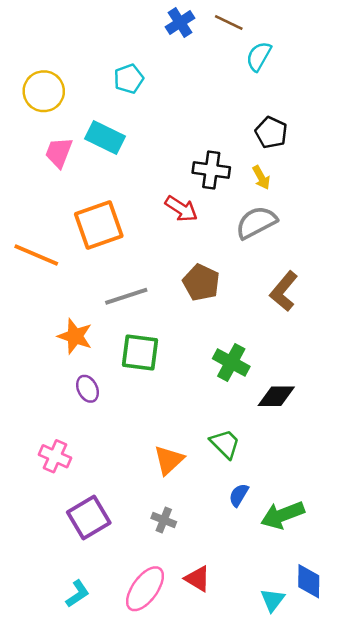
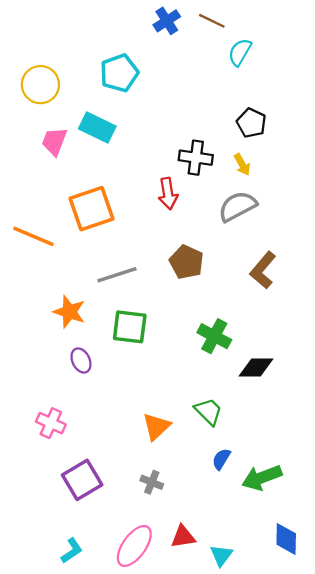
cyan pentagon: (129, 79) -> (119, 73), size x1.4
red arrow: (181, 209) -> (168, 194), turned 48
red triangle: (198, 579) -> (183, 537), turned -40
cyan triangle: (272, 600) -> (221, 555), moved

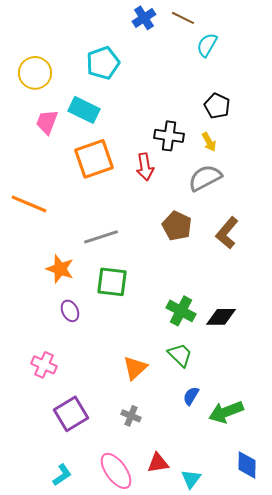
orange square: (91, 209) -> (94, 159), moved
brown pentagon: (186, 262) -> (177, 226), moved
green cross: (214, 336) -> (181, 311), moved
pink ellipse: (134, 546) -> (116, 471), turned -72

